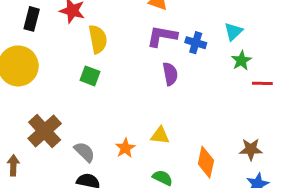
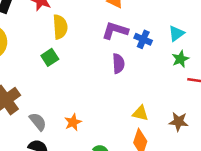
green square: (90, 76) -> (50, 57), turned 30
yellow triangle: (160, 135) -> (140, 113), moved
brown star: (251, 149) -> (179, 122), moved

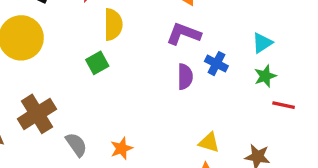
blue cross: (143, 39) -> (216, 64), moved

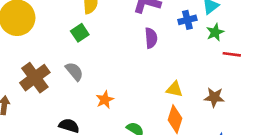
blue cross: (216, 64) -> (187, 20), moved, turned -36
gray semicircle: (76, 145) -> (74, 71), moved

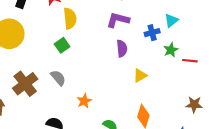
green star: (215, 32) -> (171, 50), moved
yellow triangle: (175, 89) -> (140, 76), moved, turned -40
brown star: (214, 97) -> (194, 105), moved

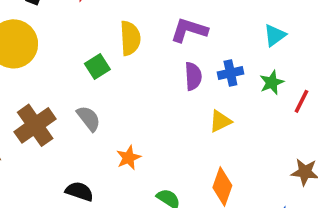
yellow semicircle: (70, 18) -> (130, 38), moved
blue cross: (152, 33) -> (230, 73), moved
red line: (190, 61) -> (301, 101), turned -72

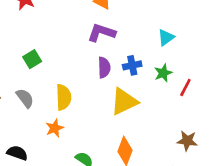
yellow semicircle: (130, 38) -> (63, 97), moved
yellow triangle: (220, 121) -> (124, 102), size x1.6

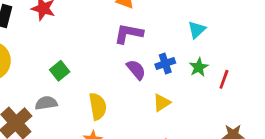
purple semicircle: (104, 67) -> (136, 70), turned -30
gray semicircle: (25, 98) -> (46, 103), moved, turned -54
yellow triangle: (124, 102) -> (162, 103), size x0.6

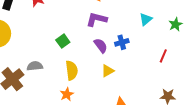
green star: (199, 67) -> (176, 24), moved
green square: (60, 71) -> (63, 41), moved
yellow triangle: (162, 103) -> (108, 71), moved

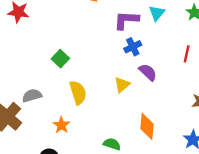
purple L-shape: (97, 19) -> (126, 20), moved
purple semicircle: (101, 46) -> (148, 72), moved
orange star: (67, 94) -> (61, 125), moved

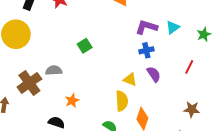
yellow triangle: (122, 85) -> (130, 79), turned 48
yellow semicircle: (78, 93) -> (122, 101), moved

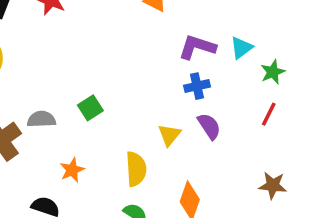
green star: (204, 34) -> (273, 72), moved
green square: (85, 46) -> (90, 108), moved
yellow triangle: (130, 79) -> (169, 135), turned 48
yellow semicircle: (122, 101) -> (136, 169), moved

